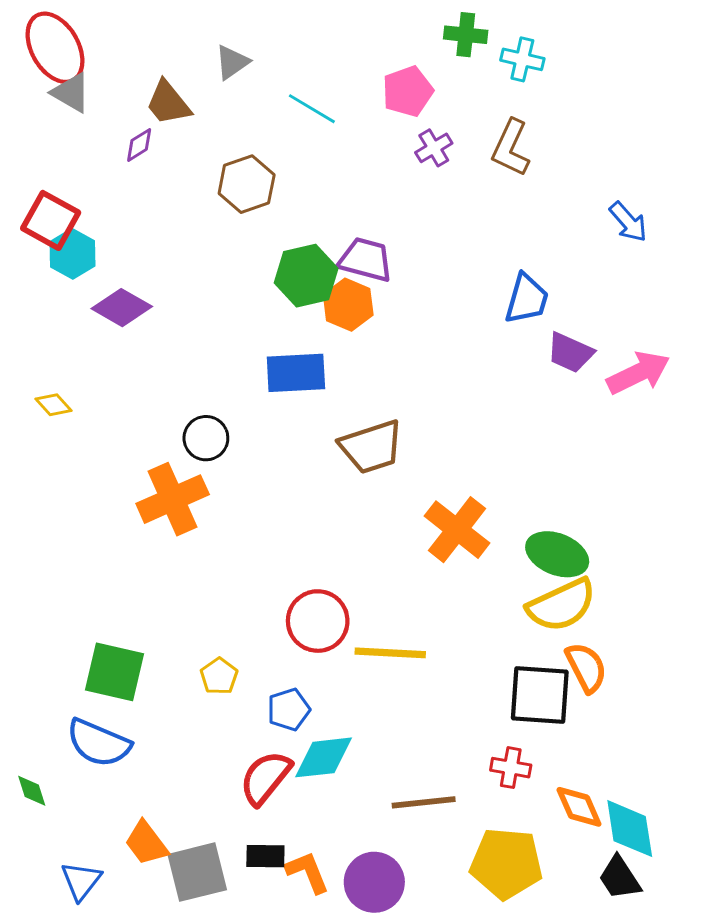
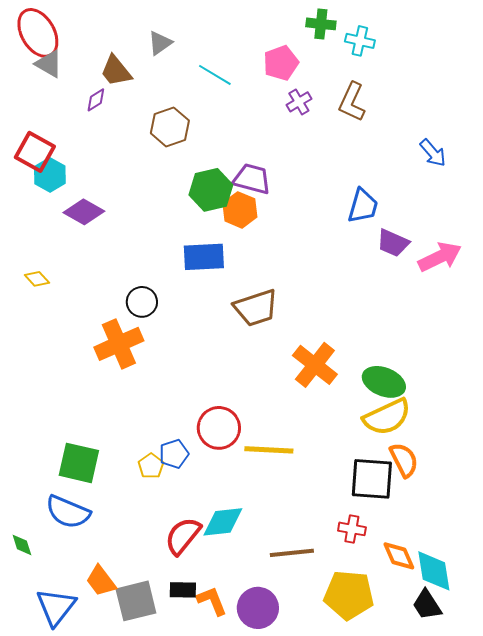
blue pentagon: (289, 710) -> (174, 454), moved
blue triangle: (81, 881) -> (56, 607), size x1.4

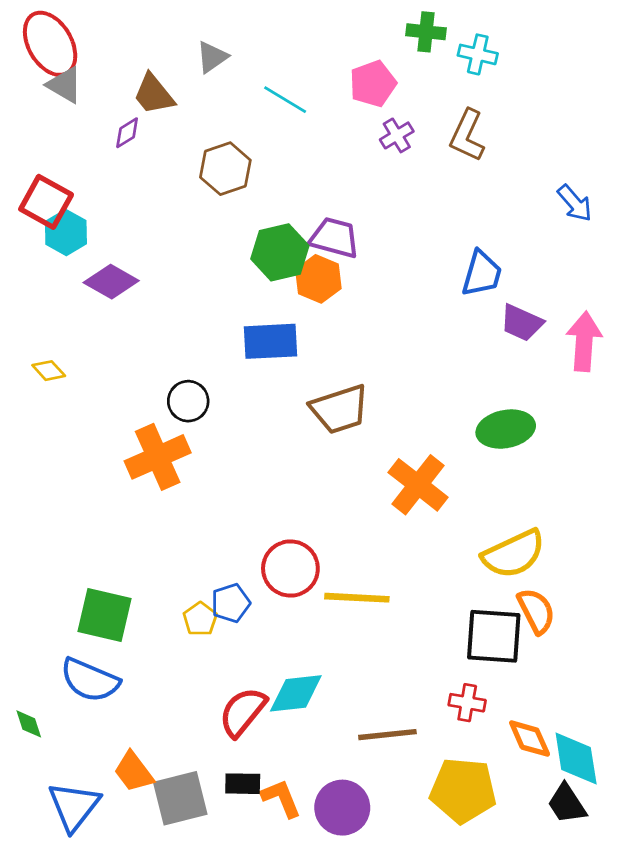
pink arrow: (440, 257) -> (584, 341), turned -60
green ellipse: (384, 382) -> (506, 429), moved, turned -33

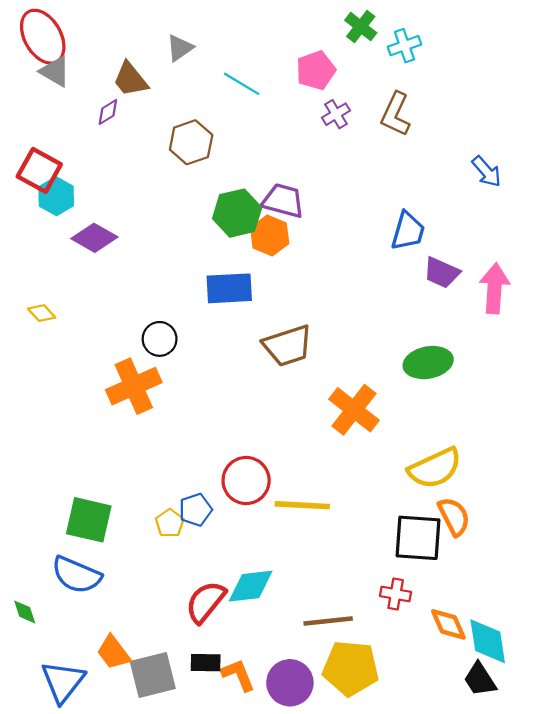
green cross: (426, 32) -> (361, 27), turned 32
cyan cross: (478, 54) -> (405, 46), turned -32
yellow pentagon: (463, 790) -> (351, 668), moved

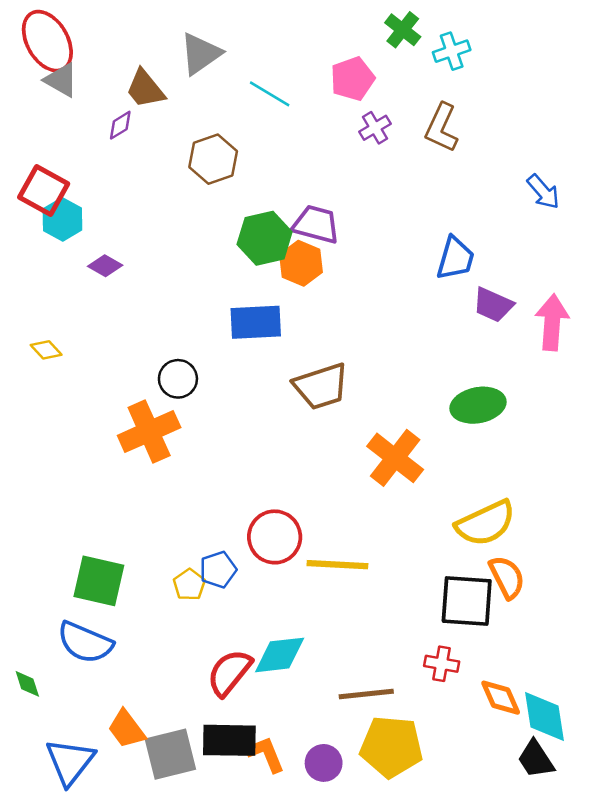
gray triangle: (180, 48) -> (201, 54), size x1.4
purple diamond: (94, 238) -> (105, 266), size x0.7
black rectangle: (206, 663) -> (229, 740), size x1.6
purple circle: (290, 683) -> (324, 763), size x0.7

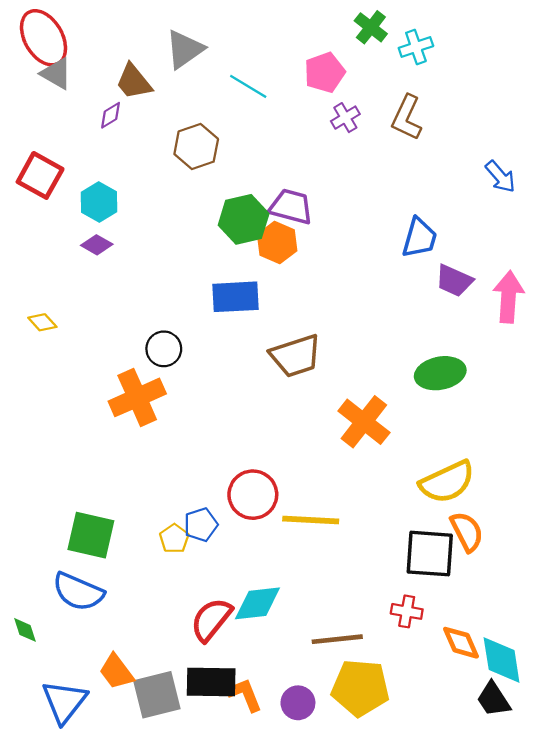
cyan hexagon: (62, 219) -> (99, 202), moved

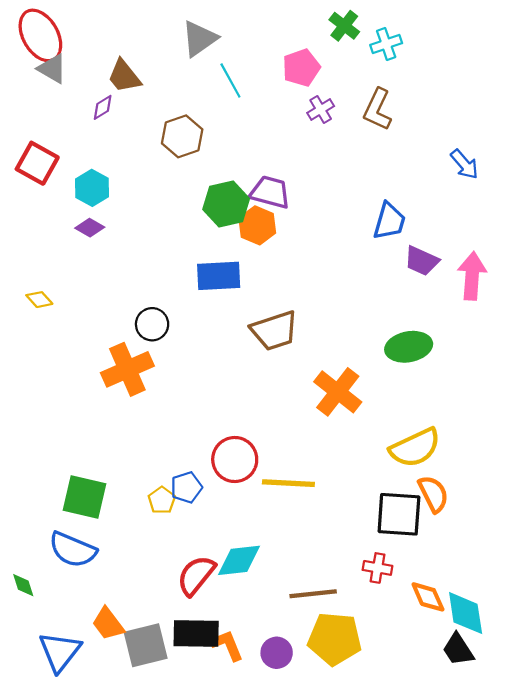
gray triangle: (185, 49) -> (199, 39), moved
cyan line: (248, 86) -> (230, 81), turned 30

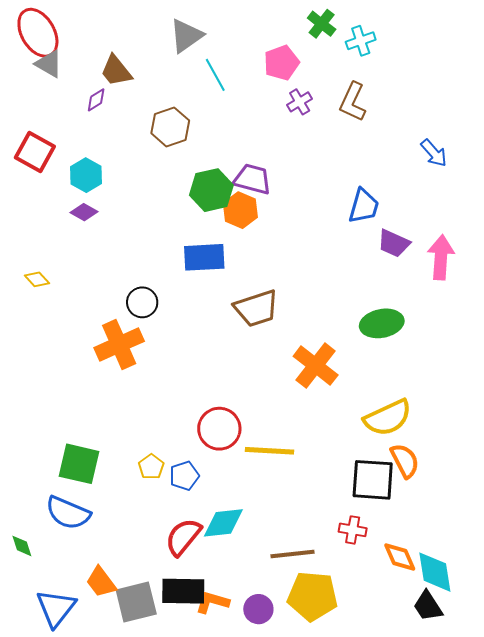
blue pentagon: (186, 487) -> (184, 476), moved
orange L-shape: (227, 645) -> (212, 602), turned -52

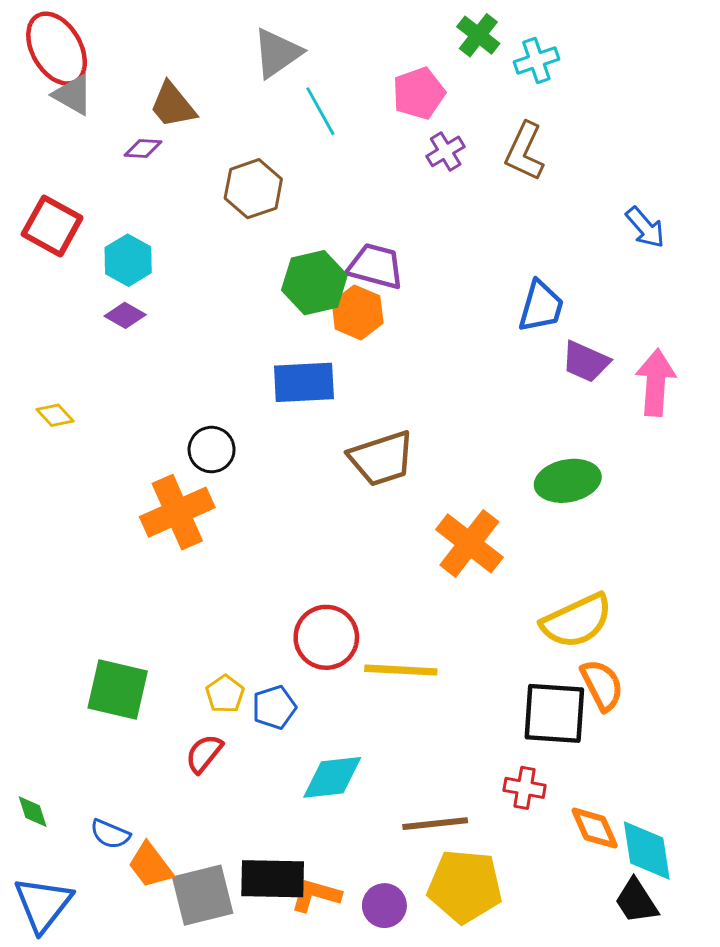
purple diamond: (96, 100) -> (143, 148), turned 35
blue semicircle: (68, 513) -> (110, 834), moved, size x0.6
red semicircle: (183, 537) -> (204, 754), moved, size x0.7
blue triangle: (56, 608) -> (43, 904), moved

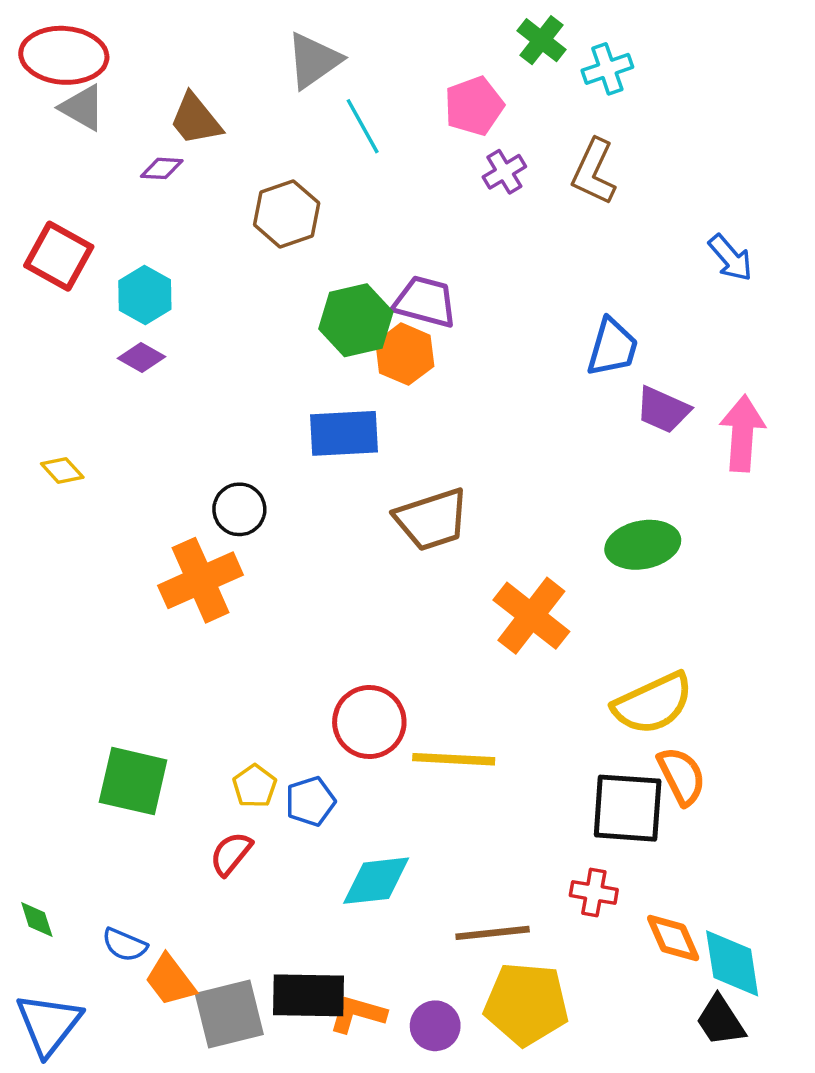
red ellipse: (57, 49) -> (64, 55), turned -56

